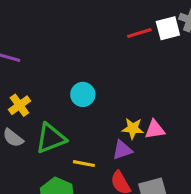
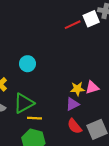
cyan circle: (83, 94) -> (27, 64), moved
yellow line: (84, 164) -> (35, 118), moved

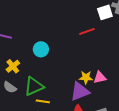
red line: (73, 25) -> (87, 31), moved
purple triangle: (72, 104) -> (80, 91), size x1.5

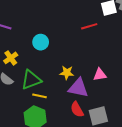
yellow star: (86, 77) -> (67, 73), moved
purple triangle: (80, 91) -> (78, 88), turned 30

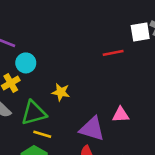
cyan circle: (41, 42) -> (26, 63), moved
yellow star: (67, 73) -> (61, 92), moved

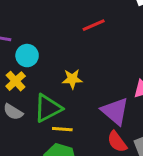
red line: (113, 53) -> (94, 25), moved
purple triangle: (92, 129) -> (115, 111), turned 36

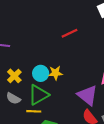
cyan circle: (27, 56) -> (41, 73), moved
yellow line: (62, 129) -> (34, 111), moved

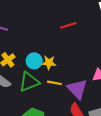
yellow line: (34, 111) -> (54, 83), moved

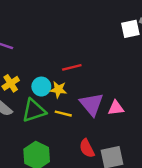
red line: (68, 25) -> (72, 67), moved
purple triangle: (77, 89) -> (92, 104), moved

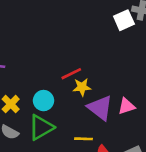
yellow star: (58, 90) -> (82, 87), moved
yellow line: (63, 114) -> (83, 139), moved

